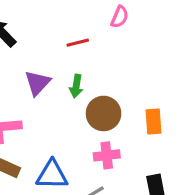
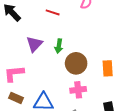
red line: (78, 43) -> (53, 12), moved, turned 32

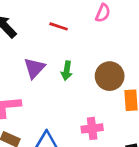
brown circle: (76, 63) -> (110, 76), moved

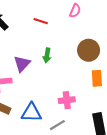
purple triangle: (34, 68) -> (22, 64), moved
brown circle: (110, 76) -> (89, 50), moved

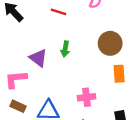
purple triangle: (22, 64) -> (38, 58), turned -36

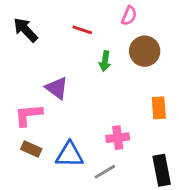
brown circle: (110, 43) -> (145, 51), moved
green arrow: (65, 49) -> (105, 61), moved

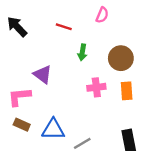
brown circle: (145, 51) -> (121, 58), moved
pink cross: (118, 138) -> (96, 87), moved

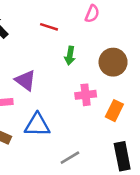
orange rectangle: (127, 91) -> (114, 111), moved, turned 30
blue triangle: (53, 129) -> (37, 125), moved

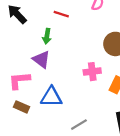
green arrow: (70, 56) -> (47, 36), moved

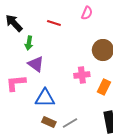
green arrow: (47, 36) -> (29, 43), moved
brown rectangle: (21, 107) -> (49, 122), moved

